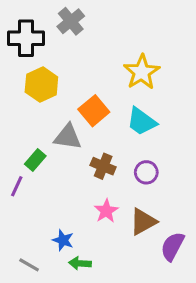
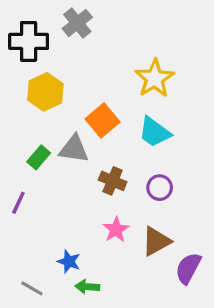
green rectangle: (35, 160) -> (39, 157), moved

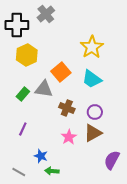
purple line: (18, 203) -> (23, 129), moved
brown triangle: (156, 241) -> (93, 133), moved

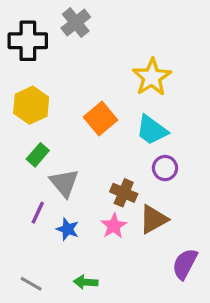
yellow hexagon: (27, 55) -> (31, 105), moved
gray triangle: (44, 89) -> (64, 183), moved, turned 42
brown cross: (67, 108) -> (124, 193), moved
purple circle: (95, 112) -> (165, 168), moved
blue star: (41, 156) -> (68, 229), moved

